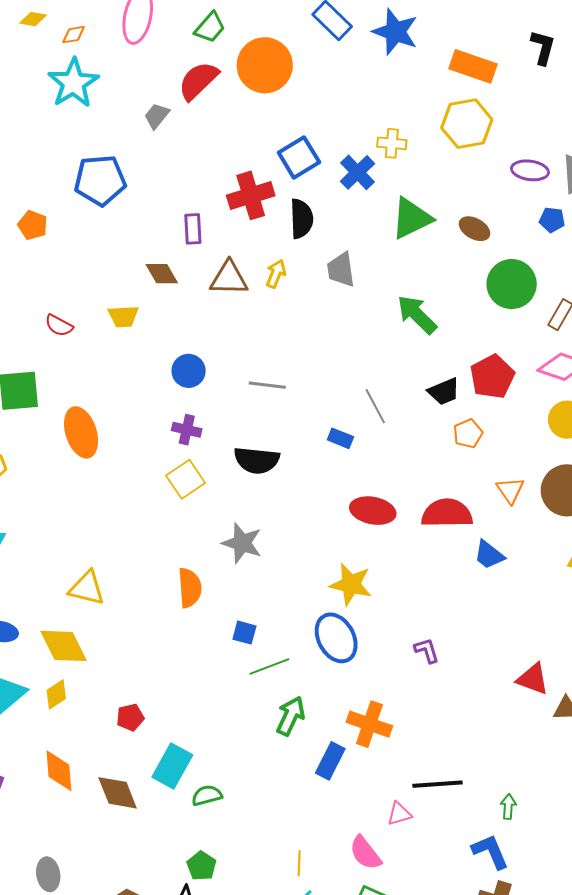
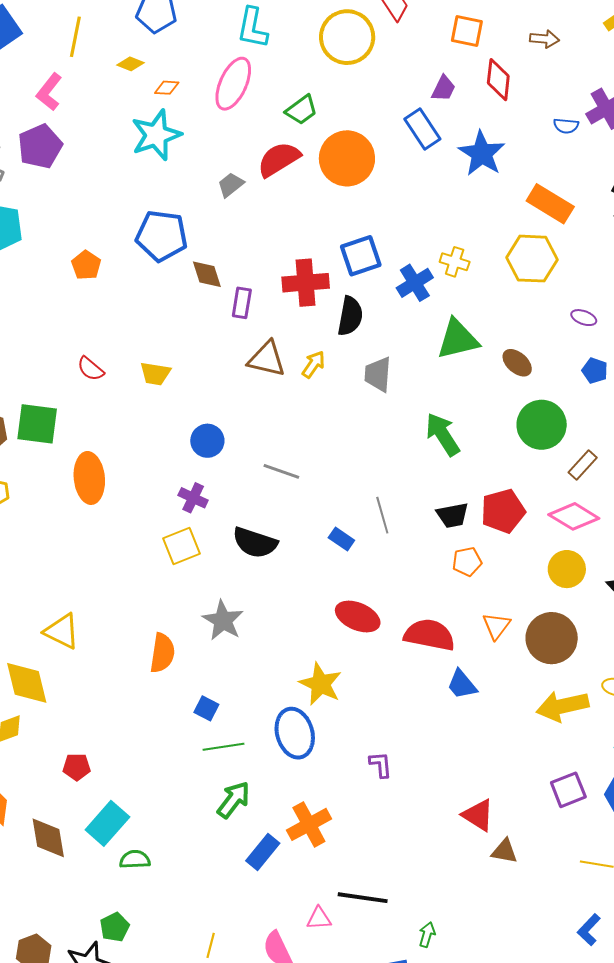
purple ellipse: (530, 170) -> (584, 318), size x0.7
brown diamond: (162, 274) -> (207, 274), moved
orange cross: (369, 724) -> (309, 824), turned 30

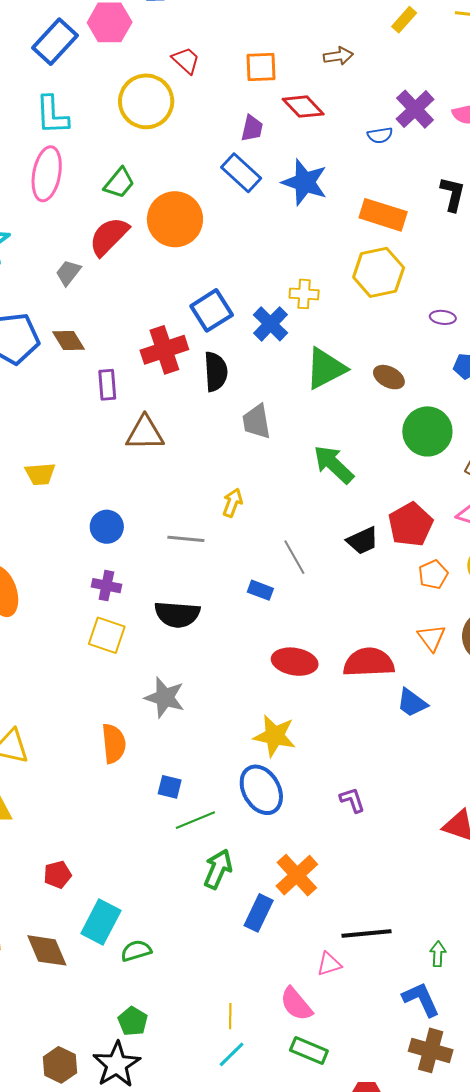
red diamond: (498, 80) -> (303, 107), turned -36
brown diamond: (207, 274) -> (69, 340), moved
yellow arrow: (313, 364) -> (233, 503), moved
yellow square: (181, 546) -> (107, 635), turned -36
orange pentagon: (467, 562) -> (433, 575), moved

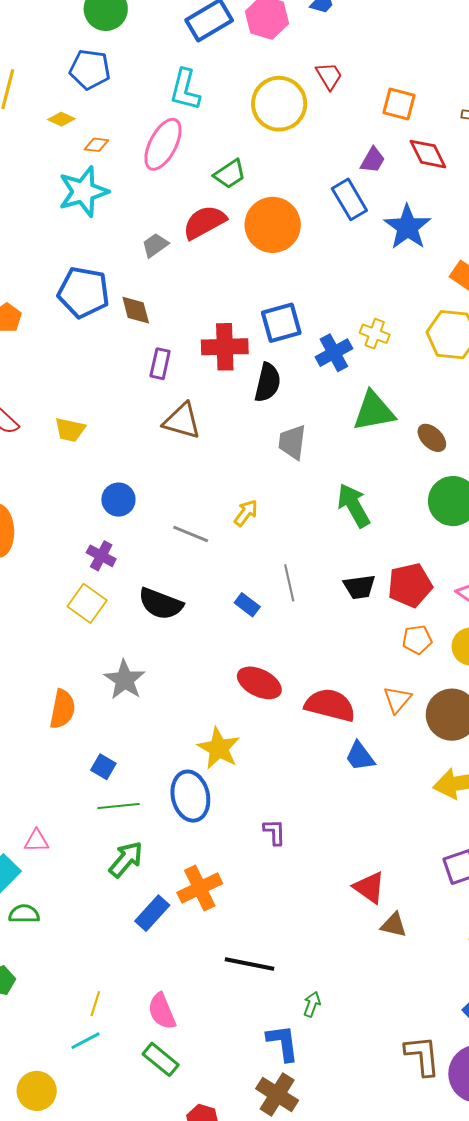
pink triangle: (329, 964) -> (36, 841), moved

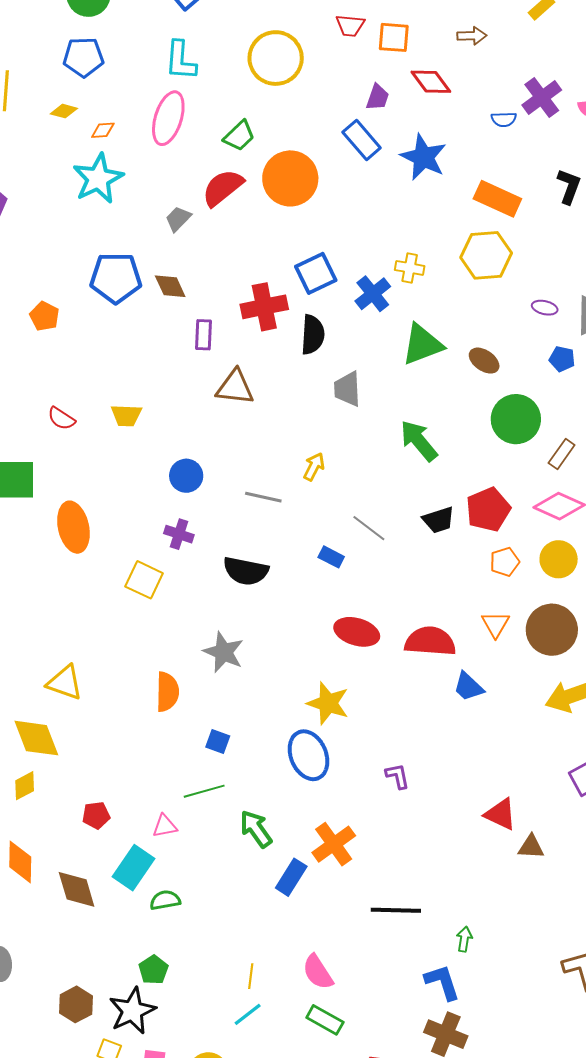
red trapezoid: (329, 76) -> (350, 25), moved, turned 136
gray line: (289, 583) -> (369, 528), turned -30
yellow square: (87, 603) -> (144, 580), moved
green line: (119, 806) -> (204, 791), moved
green arrow: (126, 859) -> (256, 829), turned -66

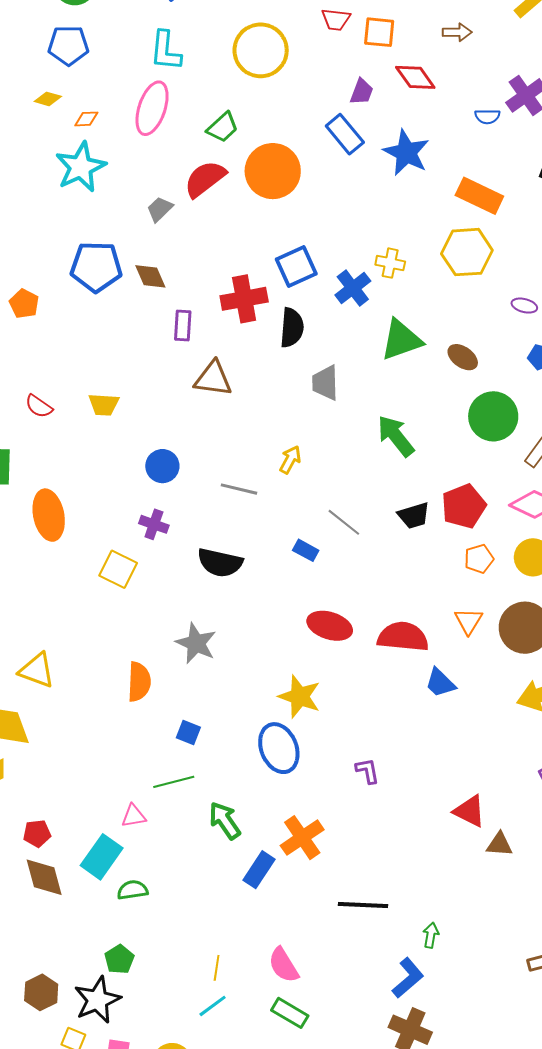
red pentagon: (96, 815) -> (37, 833), moved
blue L-shape: (442, 982) -> (408, 978), turned 66

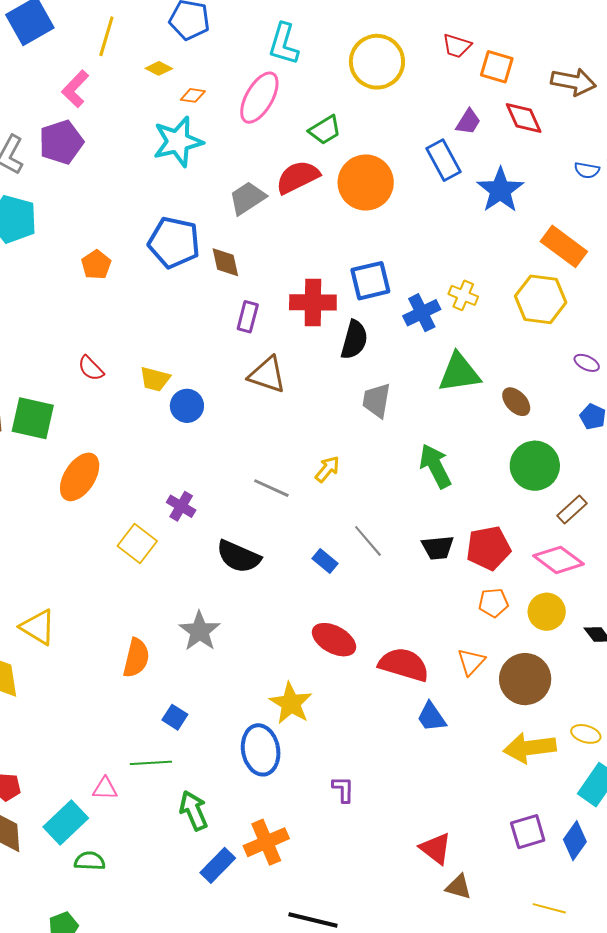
brown arrow: (457, 32) -> (573, 82), size x1.5
gray trapezoid: (160, 209) -> (247, 198), size x1.4
blue circle: (162, 466) -> (187, 406), moved
orange ellipse: (49, 515) -> (80, 477), turned 33

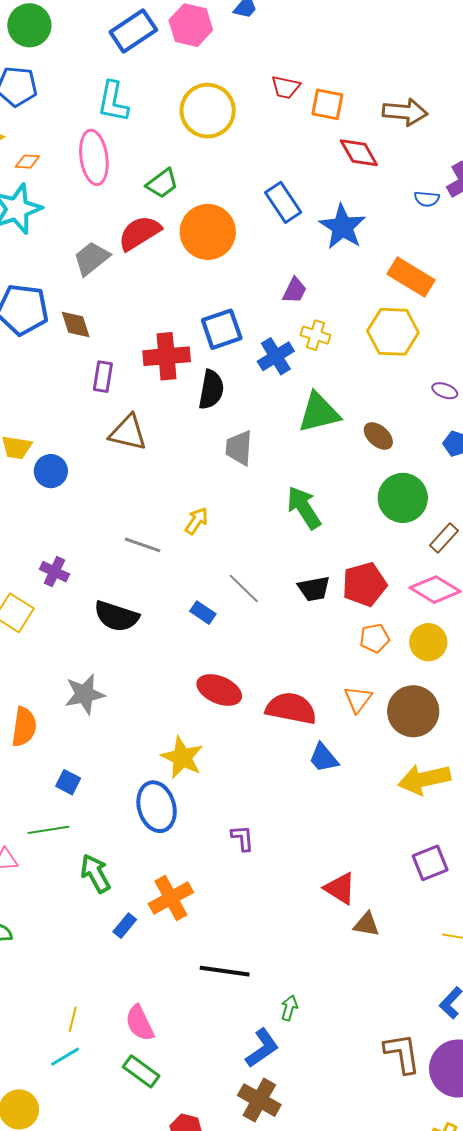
pink ellipse: (259, 98) -> (94, 157), turned -32
purple trapezoid: (468, 122) -> (295, 290), moved
gray star: (200, 631) -> (85, 694), turned 30
blue rectangle: (218, 865) -> (125, 926), size x0.7

